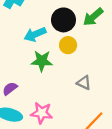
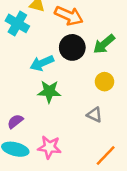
yellow circle: (68, 45) -> (104, 82), moved

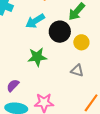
black circle: (72, 47) -> (60, 32), moved
cyan arrow: (42, 63) -> (35, 21), moved

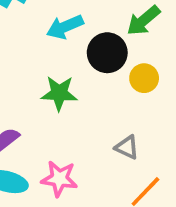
gray triangle: (77, 71) -> (127, 147), moved

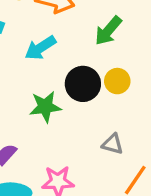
black circle: (107, 53) -> (83, 84), moved

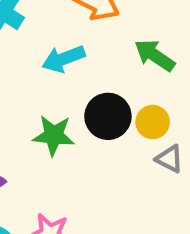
green arrow: (108, 31) -> (155, 55), turned 72
gray triangle: (113, 144) -> (170, 159), moved

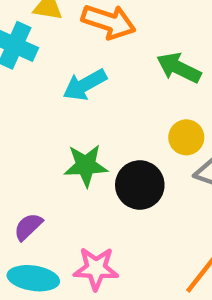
black circle: (108, 116) -> (140, 185), moved

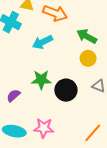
yellow circle: (186, 137) -> (88, 58), moved
purple semicircle: (28, 227) -> (13, 96), moved

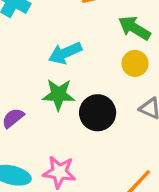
cyan arrow: (43, 42) -> (65, 53), moved

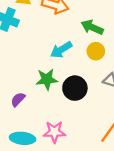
cyan arrow: (65, 53) -> (61, 50), moved

